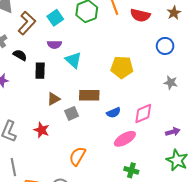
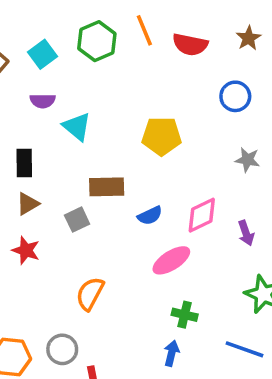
black rectangle: (40, 71) -> (24, 163), moved
brown triangle: (54, 99) -> (28, 204), moved
purple arrow: (173, 132) -> (246, 233), moved, turned 88

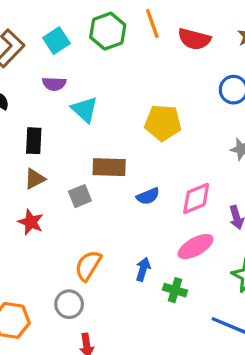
pink ellipse: (171, 260) -> (196, 247), moved
gray circle: (62, 349) -> (69, 304), moved
blue arrow: (172, 353) -> (143, 269), moved

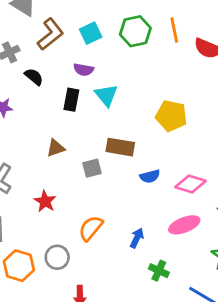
black rectangle: (34, 141) -> (71, 100), moved
pink diamond: (196, 198) -> (191, 184), turned 32
red star: (31, 222) -> (45, 201), moved
green cross: (175, 290) -> (159, 271), moved
gray circle: (69, 304) -> (57, 257), moved

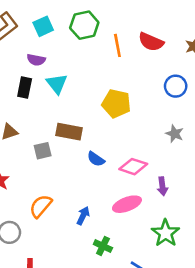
orange line: (174, 30) -> (117, 45), moved
blue semicircle: (150, 176) -> (96, 159), turned 48

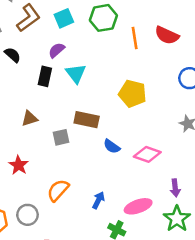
purple semicircle: (36, 60) -> (56, 50), turned 126
purple arrow: (162, 186) -> (175, 188), moved
pink ellipse: (127, 204) -> (138, 206), moved

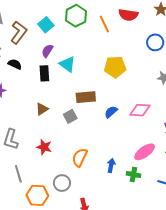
blue semicircle: (112, 146) -> (111, 112), turned 120
blue arrow: (98, 200) -> (111, 165), moved

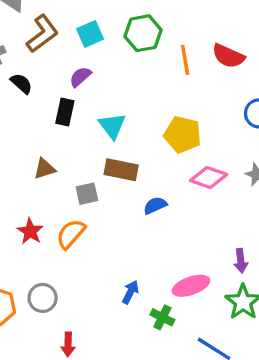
cyan triangle: (67, 64) -> (112, 126), moved
pink diamond: (140, 110) -> (209, 178), moved
orange semicircle: (80, 157) -> (71, 234), moved

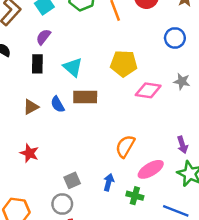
gray square: (87, 194) -> (72, 180), moved
blue semicircle: (155, 205) -> (58, 104), moved, turned -84
orange semicircle: (71, 234) -> (125, 146), moved
gray circle: (43, 298) -> (62, 204), moved

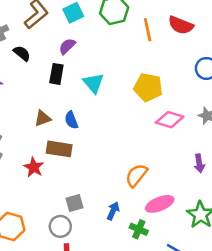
brown rectangle: (85, 97) -> (59, 149), moved
purple arrow: (182, 145) -> (199, 163), moved

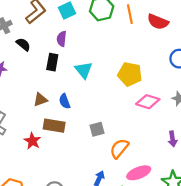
orange line: (148, 30) -> (130, 14), moved
purple semicircle: (67, 46) -> (62, 39), turned -40
gray square: (75, 203) -> (97, 129), moved

